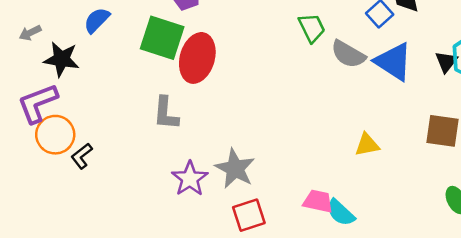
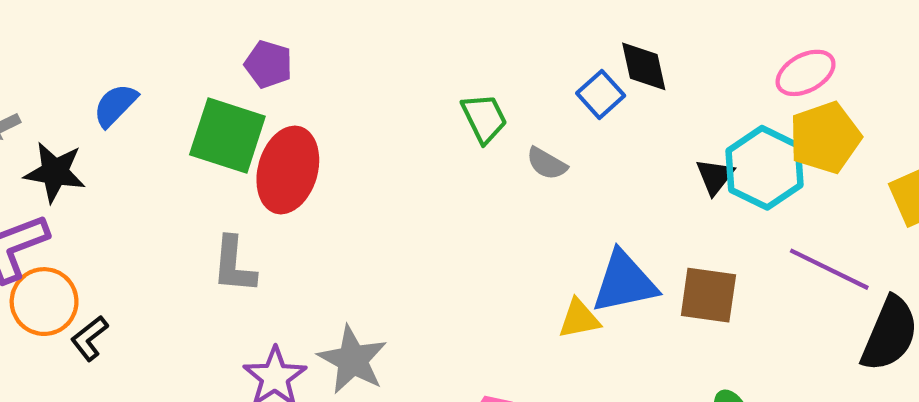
gray semicircle: (348, 54) -> (547, 163), size x0.7
blue triangle: (393, 62) -> (624, 282), moved, turned -45

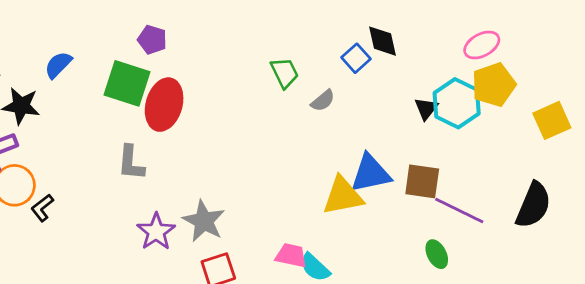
gray semicircle: (547, 163) -> (323, 101), turned -70
purple line: (829, 269) -> (459, 210), moved
yellow triangle: (579, 319) -> (343, 196), size x1.6

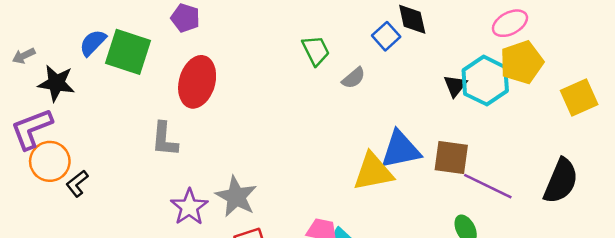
green square: (127, 83) -> (128, 52), moved

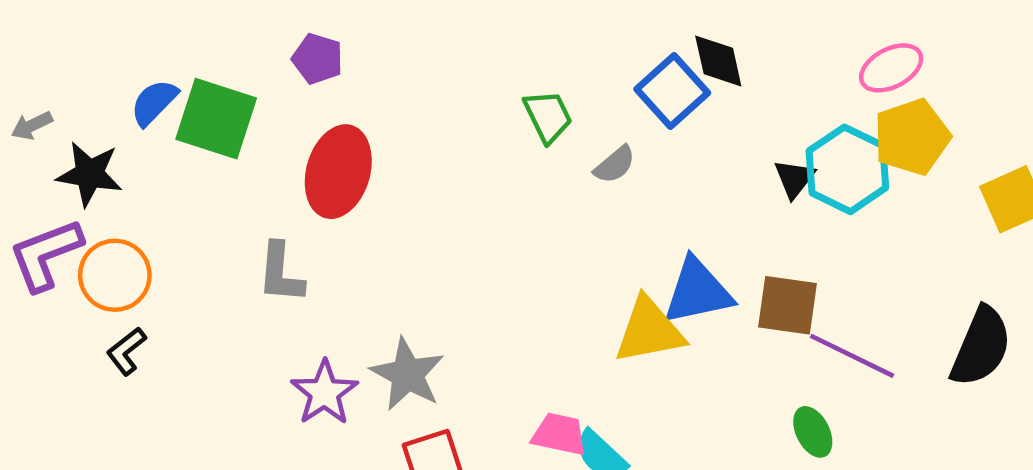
blue square: (386, 36) -> (672, 91), size x1.4
orange circle: (50, 161) -> (115, 275), moved

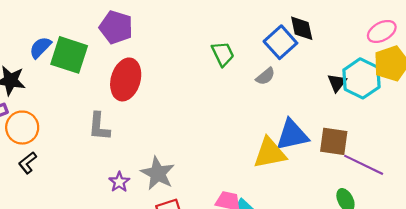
purple pentagon: (318, 59) -> (116, 27), size x1.4
gray semicircle: (615, 165) -> (265, 76), moved
purple star: (324, 393) -> (119, 182), size x0.7

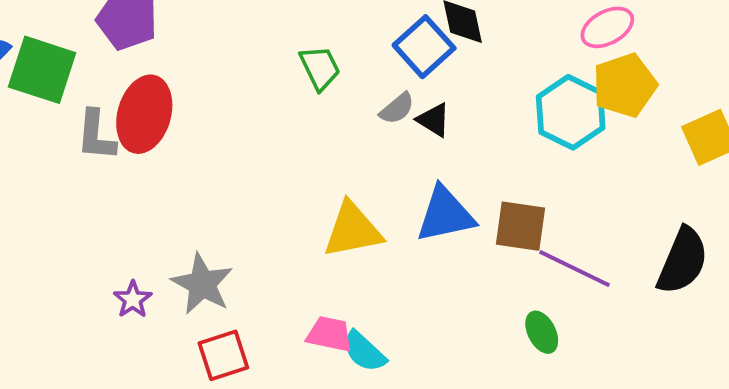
black triangle: (337, 83) -> (434, 120), moved, turned -36
gray L-shape: (99, 126) -> (96, 135), moved
yellow triangle: (270, 153) -> (353, 230), moved

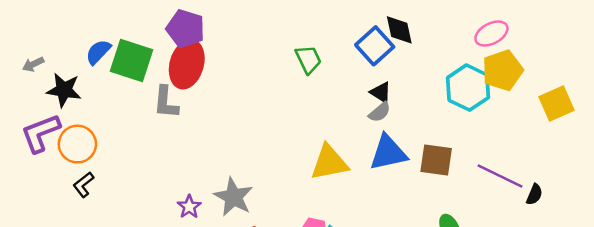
gray semicircle: (397, 108) -> (380, 112), moved
red ellipse: (144, 114) -> (187, 64), moved
black semicircle: (683, 261) -> (534, 194), moved, size x0.5
purple line: (575, 269) -> (500, 176), moved

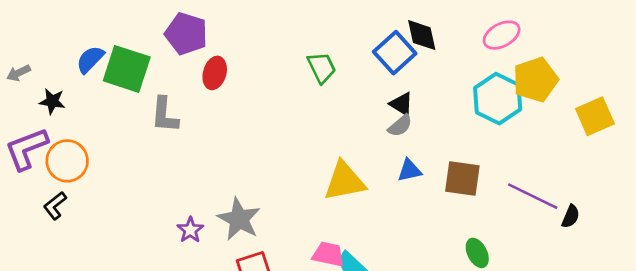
pink ellipse: (491, 34) -> (502, 35), moved
red ellipse: (187, 64) -> (215, 73), moved, size x0.6
black star: (64, 90) -> (52, 101), size x0.7
blue triangle: (388, 153) -> (410, 170), size x0.6
black L-shape: (84, 185) -> (55, 206), moved

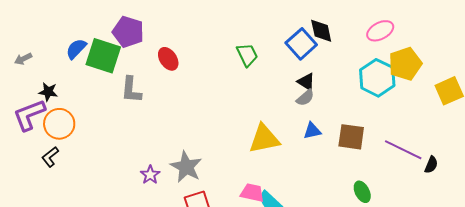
purple pentagon: (186, 34) -> (128, 32), moved
red ellipse: (215, 73) -> (168, 59), turned -50
black star: (52, 101) -> (48, 92), moved

